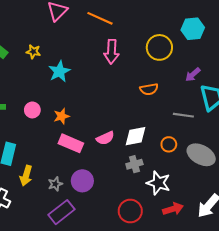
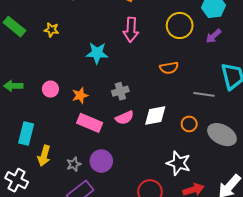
cyan star: (59, 71) -> (97, 53), moved, turned 30
purple arrow: (193, 75) -> (214, 36), moved
gray cross: (134, 164) -> (120, 91), moved

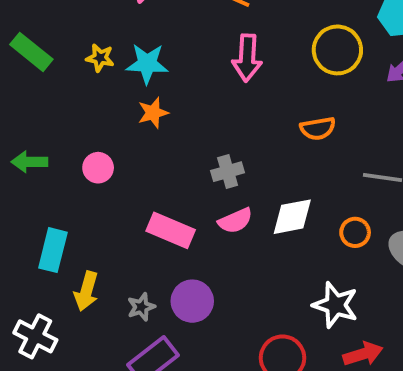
cyan star: (97, 53) -> (147, 64), moved
orange star: (80, 95) -> (153, 113), moved

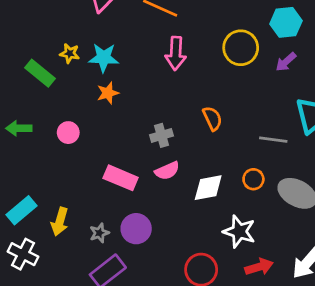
green rectangle: (31, 52) -> (40, 73), moved
orange semicircle: (318, 128) -> (212, 118), moved, turned -105
white diamond: (292, 217) -> (208, 188), moved
cyan rectangle: (53, 250) -> (22, 210), moved, turned 36

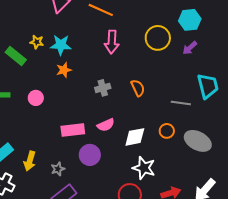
gray cross: (162, 135) -> (103, 88), moved
pink rectangle: (121, 178) -> (73, 130), turned -30
purple circle: (136, 229) -> (90, 155), moved
white star: (239, 232) -> (144, 168), moved

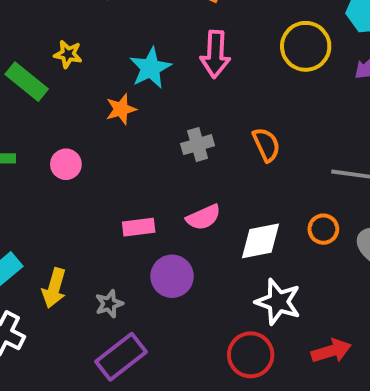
cyan star: (61, 45) -> (150, 68), moved, turned -30
pink rectangle: (73, 130) -> (139, 227), size x0.7

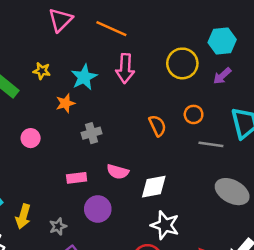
yellow star: (68, 54) -> (42, 71), moved
gray cross: (198, 145) -> (92, 133), moved
pink semicircle: (203, 217) -> (118, 172), turned 40
orange circle: (323, 229) -> (194, 114), moved

